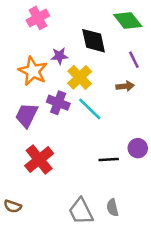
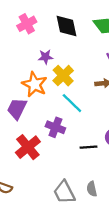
black diamond: (94, 41) -> (66, 26), moved
orange star: (33, 71) -> (35, 84), moved
purple cross: (58, 103) -> (55, 127), moved

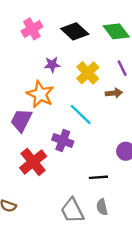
black diamond: (66, 26) -> (75, 31), turned -35
yellow cross: (63, 76) -> (88, 73), moved
black line: (88, 147) -> (98, 177), moved

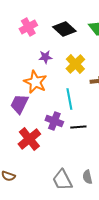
cyan line: (81, 114) -> (69, 99), turned 35
black line: (98, 177) -> (78, 127), moved

